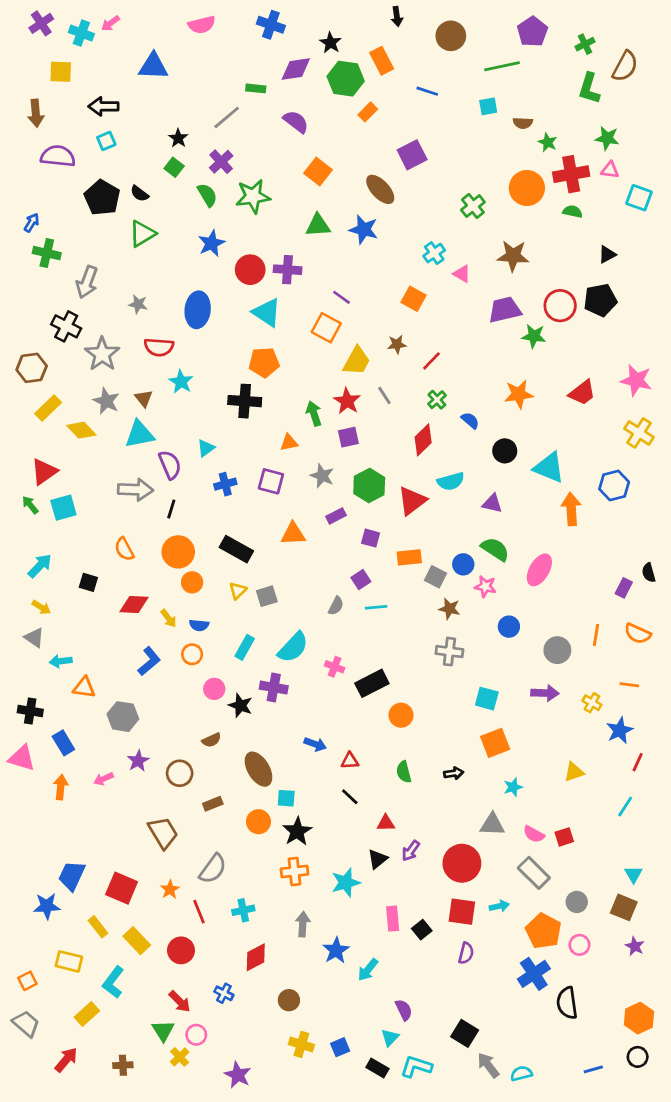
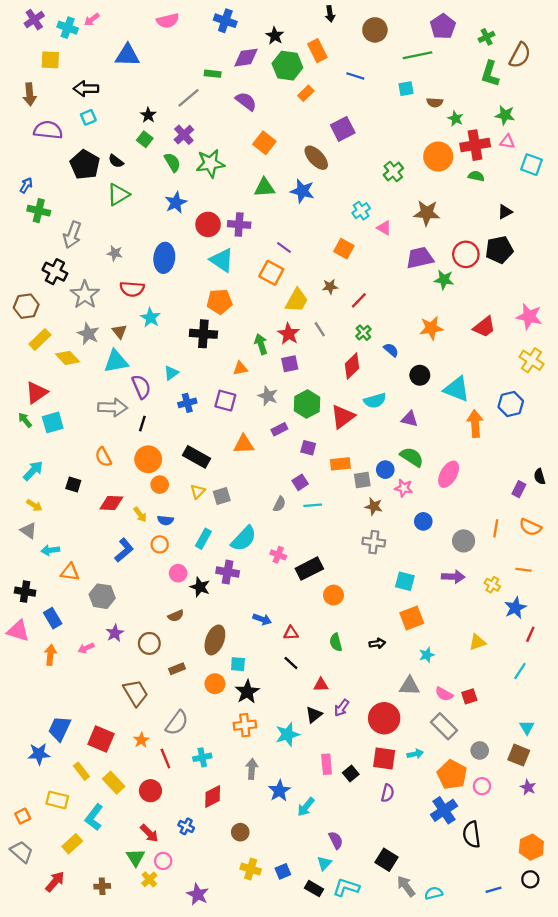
gray square: (436, 577) -> (362, 480), turned -36
brown ellipse: (258, 769) -> (215, 640), turned 52

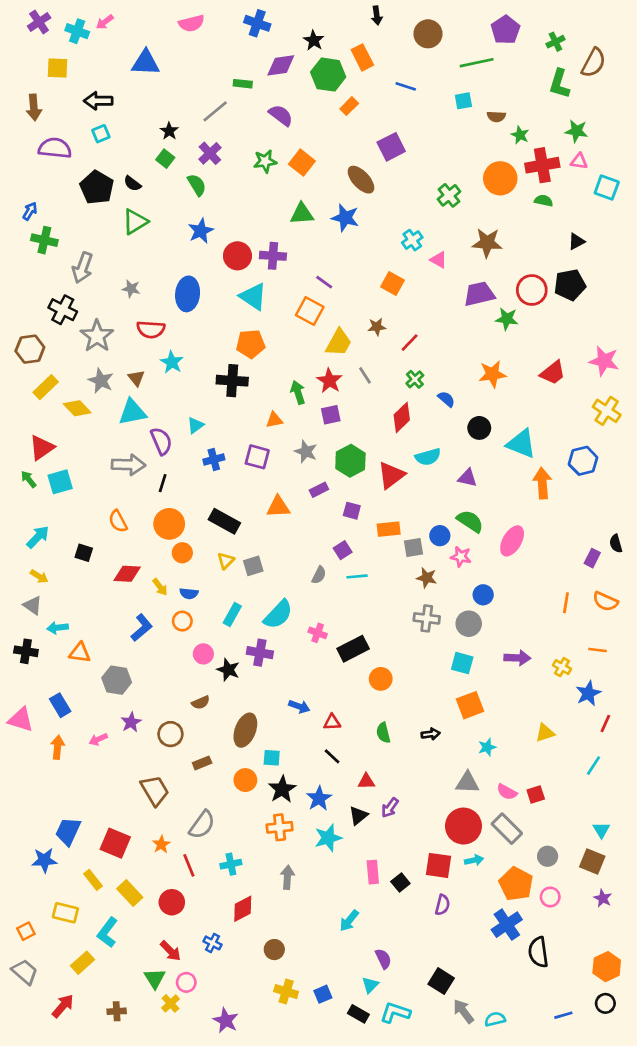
green star: (210, 163) -> (265, 161), moved, size x0.7
gray circle: (464, 541) -> (469, 624), moved
black cross: (25, 592) -> (26, 651), moved
red circle: (384, 718) -> (463, 826), moved
blue star: (279, 791) -> (319, 798), moved

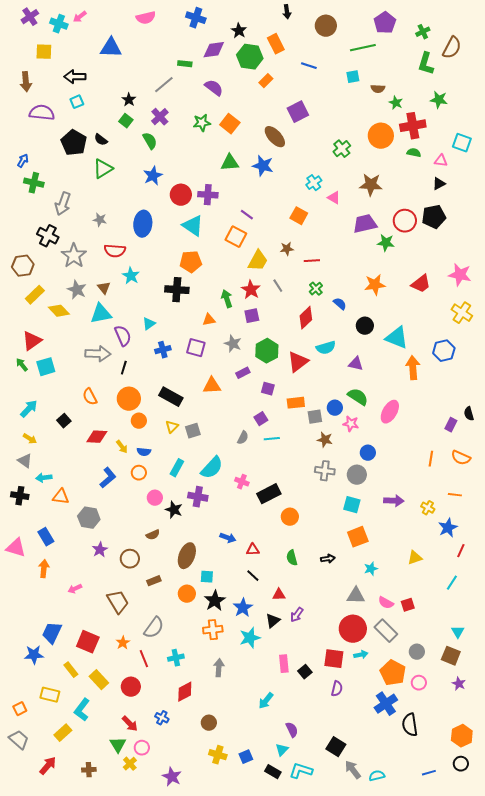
pink triangle: (579, 161) -> (441, 161), moved
red line: (410, 343) -> (312, 261), turned 42
black square: (84, 553) -> (64, 421), turned 32
pink arrow: (98, 739) -> (75, 589), moved

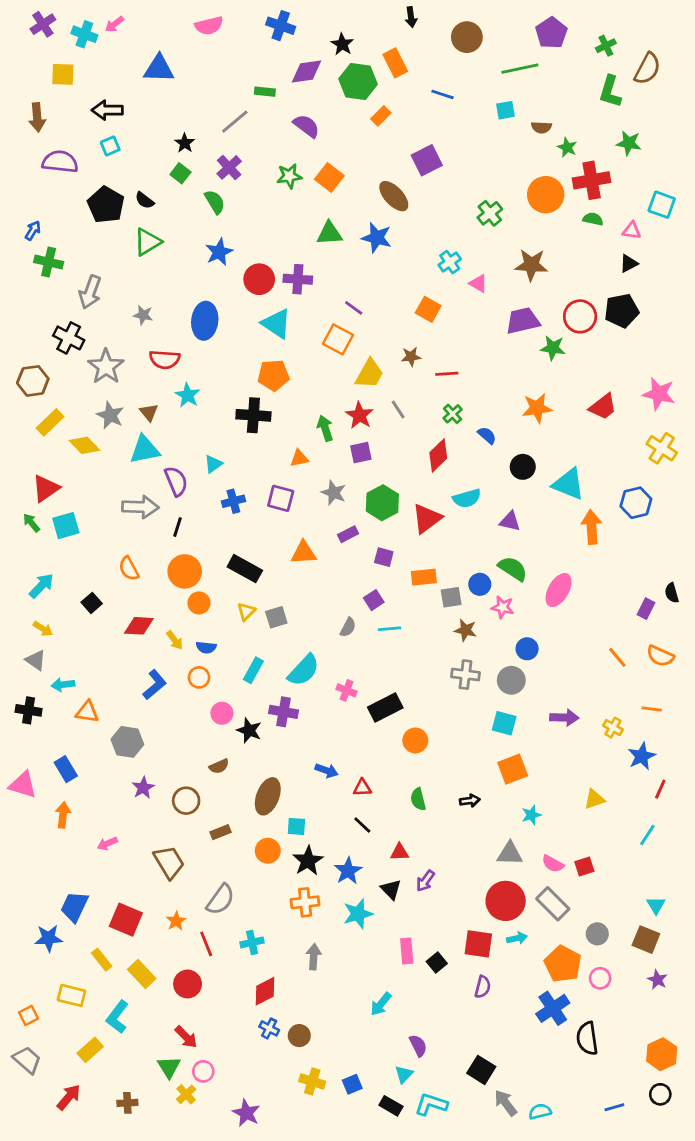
orange line: (431, 459) -> (617, 657), turned -49
black triangle: (273, 621) -> (391, 889), turned -35
blue cross: (162, 718) -> (269, 1028), moved

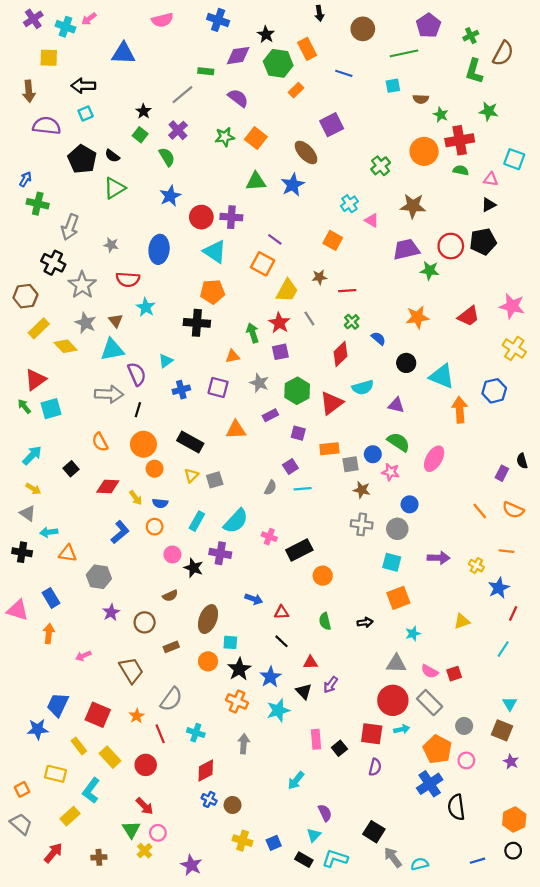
blue star: (377, 238) -> (293, 185), turned 30
orange cross: (305, 902) -> (237, 701), turned 30
cyan cross: (252, 942) -> (196, 733), turned 30

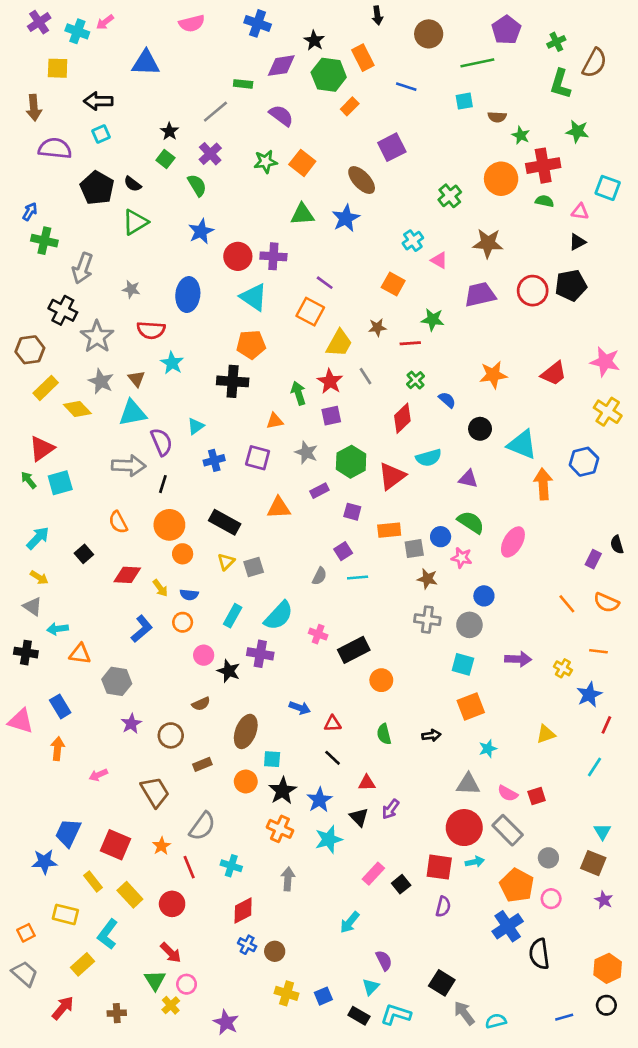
green star: (430, 271) -> (433, 320), moved
pink rectangle: (316, 739) -> (373, 874), turned 48

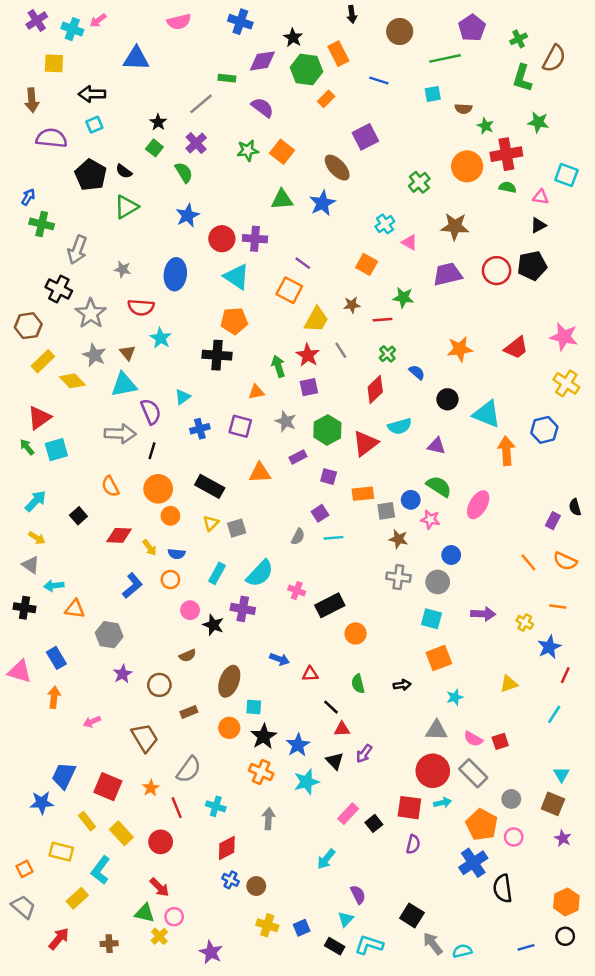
black line: (333, 758) -> (331, 707), moved
green triangle: (155, 980) -> (145, 913), turned -45

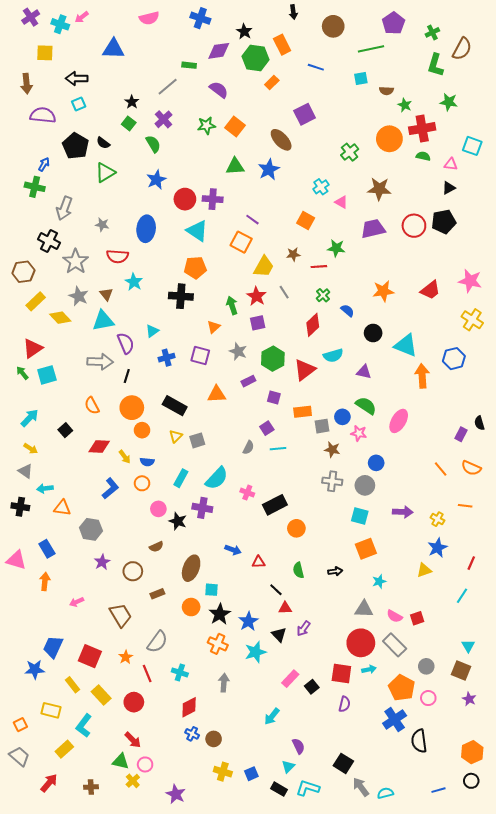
blue arrow: (28, 197) -> (44, 164), moved
orange triangle: (256, 392) -> (214, 327), turned -32
blue star: (549, 647) -> (437, 548), moved

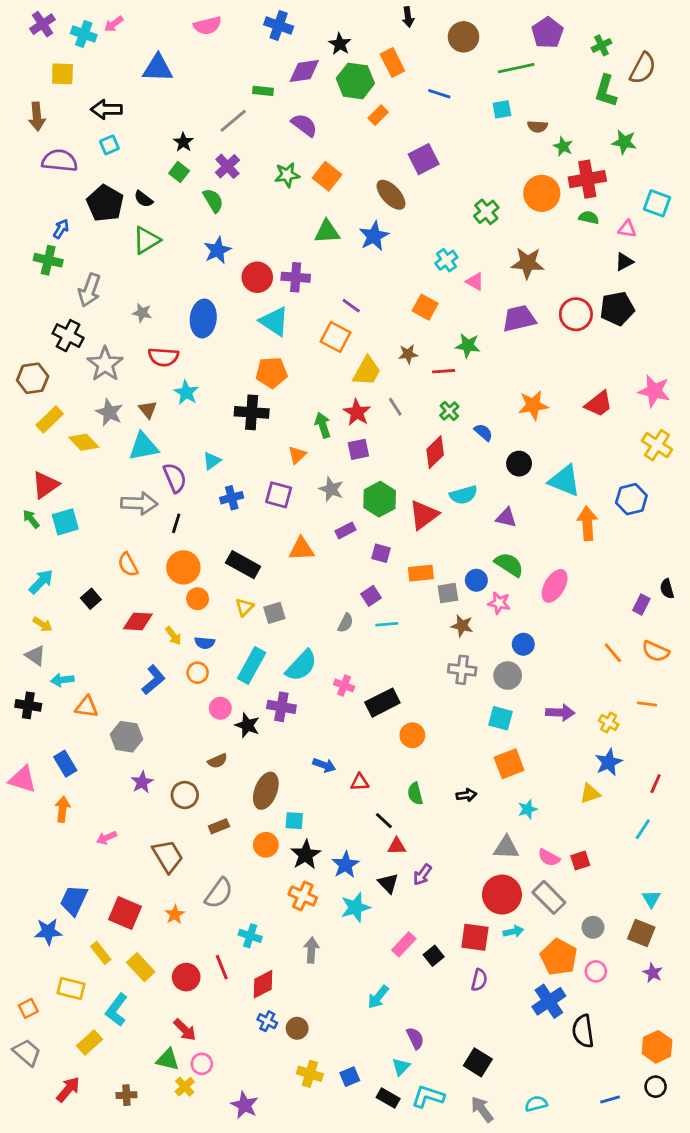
cyan rectangle: (181, 478) -> (252, 666), size x1.4
red line: (147, 673) -> (222, 967), moved
gray arrow: (361, 787) -> (482, 1109), moved

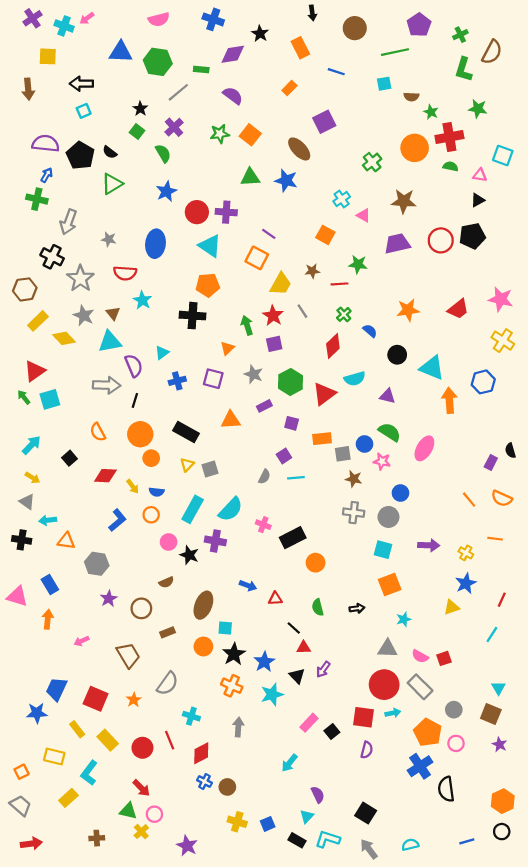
green hexagon: (355, 81) -> (158, 62), moved
purple semicircle: (60, 161) -> (46, 144), moved
blue star: (374, 236) -> (286, 181), turned -30
red arrow: (68, 1089) -> (31, 844), moved, turned 42

